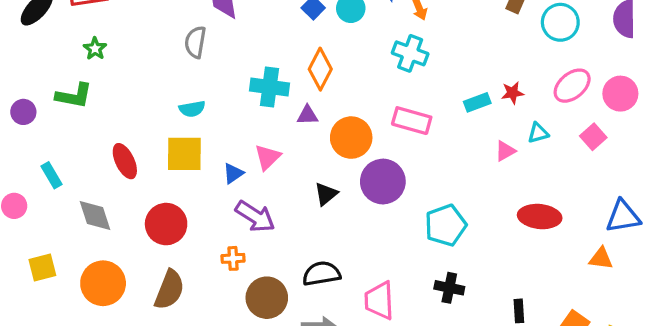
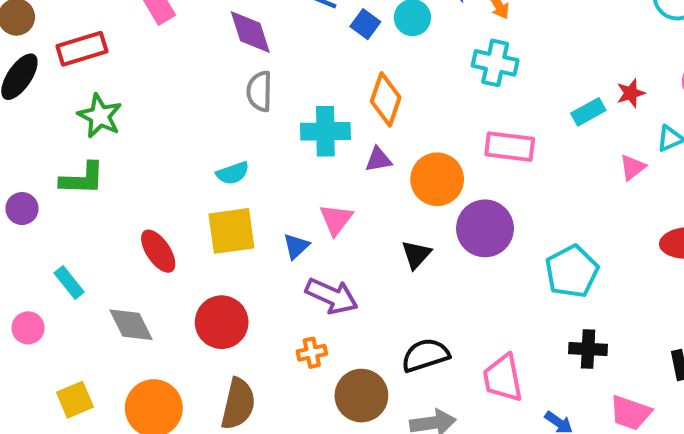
gray semicircle: (195, 42) -> (259, 91), moved
green star: (95, 49) -> (100, 116), size x1.5

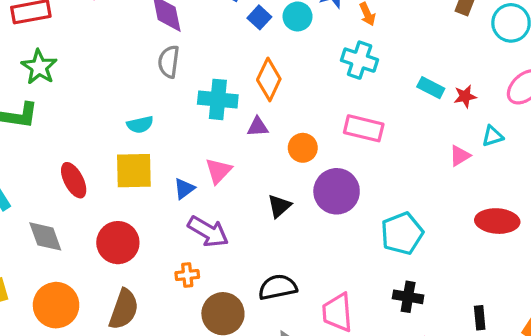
cyan rectangle: (588, 112) -> (431, 88), moved, turned 50
orange circle: (437, 179) -> (303, 148), size x0.7

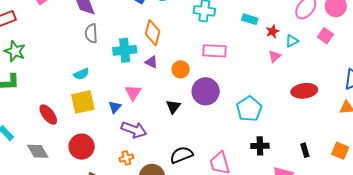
red star: (465, 96) -> (272, 31), moved
purple triangle: (258, 127) -> (151, 62), turned 40

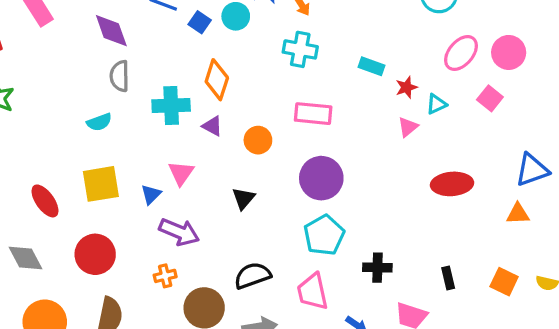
cyan semicircle: (81, 74) -> (99, 122), moved
purple circle: (206, 91) -> (321, 178), moved
cyan pentagon: (249, 109) -> (324, 235), moved

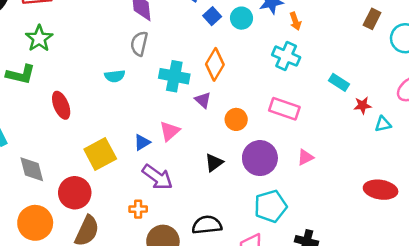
pink triangle: (408, 127) -> (305, 157), moved
purple circle: (321, 178) -> (260, 158), moved
yellow square: (101, 184) -> (100, 154), moved, turned -32
red ellipse: (45, 201) -> (61, 105), moved
red circle: (95, 254) -> (75, 193), moved

